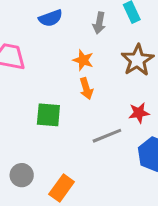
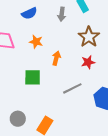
orange star: (83, 60) -> (36, 42), moved
orange arrow: (86, 89) -> (56, 58), turned -144
red star: (139, 113) -> (88, 62), moved

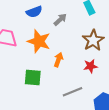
gray arrow: (62, 14) -> (60, 20), moved, turned -144
orange star: (36, 42) -> (39, 41), size x1.6

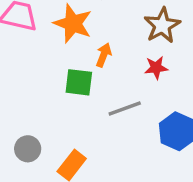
green square: (33, 78) -> (79, 82), moved

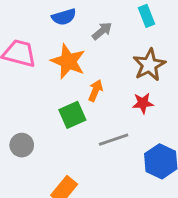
green square: (79, 82) -> (72, 115), turned -32
gray circle: (28, 149) -> (22, 145), moved

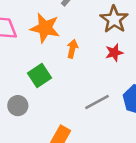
green square: (72, 115) -> (39, 75), moved
gray line: (114, 140) -> (97, 102), moved

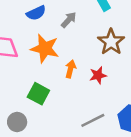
red star: (114, 53) -> (98, 75), moved
green square: (39, 75) -> (38, 94), turned -30

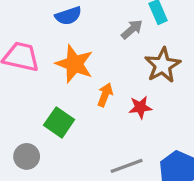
gray arrow: (69, 20) -> (132, 29), moved

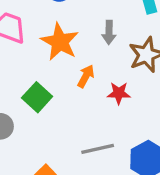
gray arrow: (132, 29) -> (109, 32), moved, turned 125

